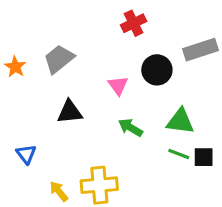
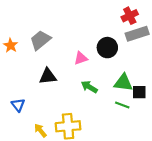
red cross: (134, 23) -> (130, 16), moved
pink triangle: (118, 85) -> (81, 58), turned 48
black square: (204, 157) -> (139, 92), moved

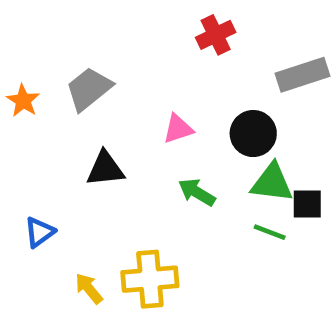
red cross: (130, 16) -> (216, 35), moved
black circle: (107, 48) -> (253, 134), moved
blue triangle: (18, 105) -> (40, 232), turned 32

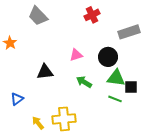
gray trapezoid: (89, 89) -> (38, 16), moved, turned -95

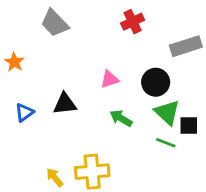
green triangle: (116, 78) -> (167, 112), turned 36
blue triangle: (17, 99) -> (24, 112), moved

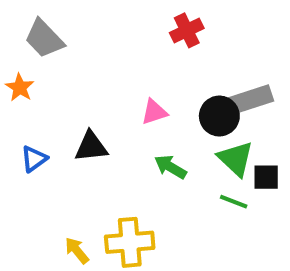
gray trapezoid: (55, 23) -> (44, 39), moved
gray rectangle: (186, 46) -> (250, 100), moved

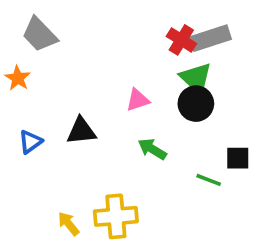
red cross: (187, 30) -> (181, 40), moved, turned -32
gray rectangle: (250, 100) -> (210, 38), moved
green triangle: (236, 159) -> (196, 78), moved

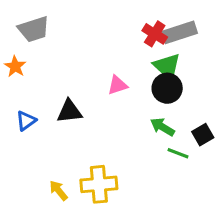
gray trapezoid: (39, 34) -> (34, 29), turned -64
green arrow: (152, 149) -> (162, 127), moved
black square: (238, 158) -> (203, 135), turned -30

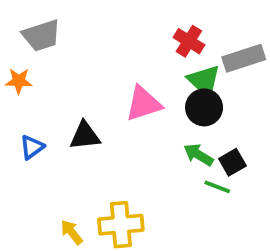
gray rectangle: (180, 32) -> (244, 58), moved
orange star: (15, 66) -> (19, 81), turned -30
pink triangle: (117, 85) -> (144, 104), size x1.5
black square: (203, 135) -> (232, 162), moved

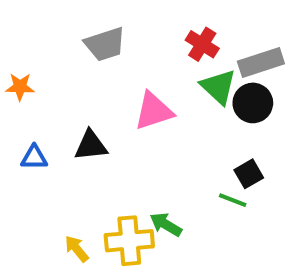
gray trapezoid: (41, 36) -> (105, 44), moved
black circle: (204, 107) -> (253, 103), moved
blue triangle: (32, 147) -> (34, 158), turned 36
green arrow: (198, 155) -> (166, 224), moved

